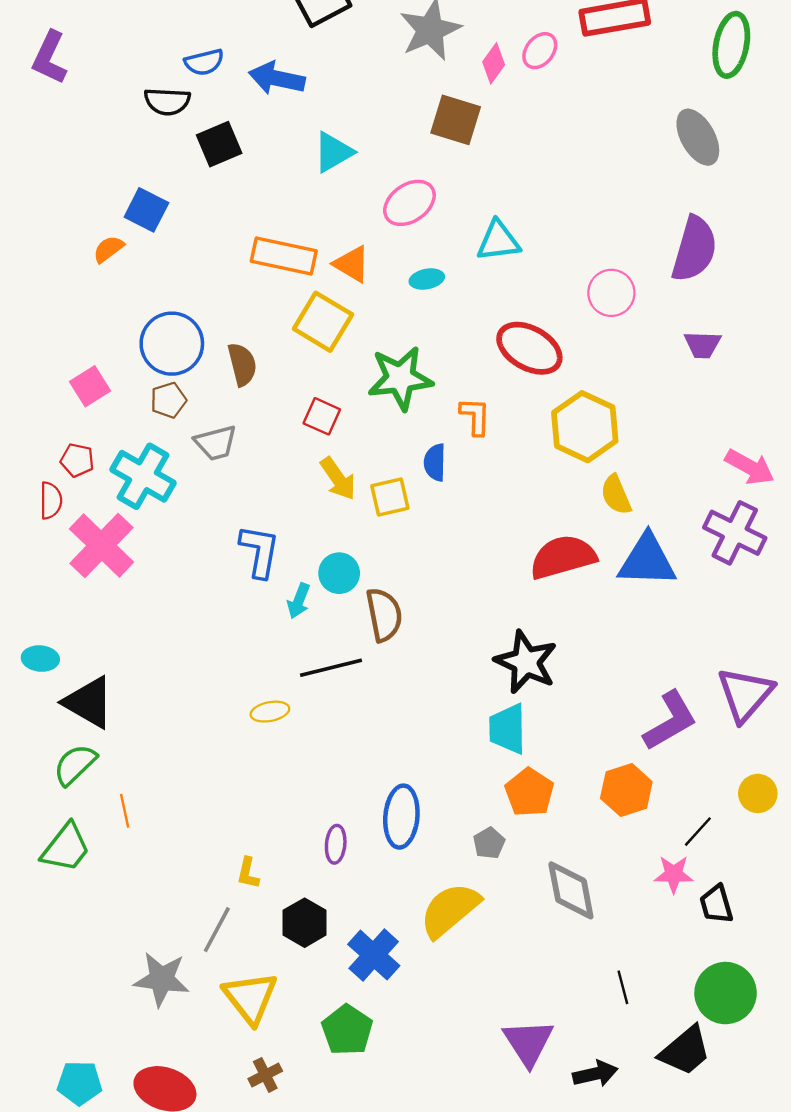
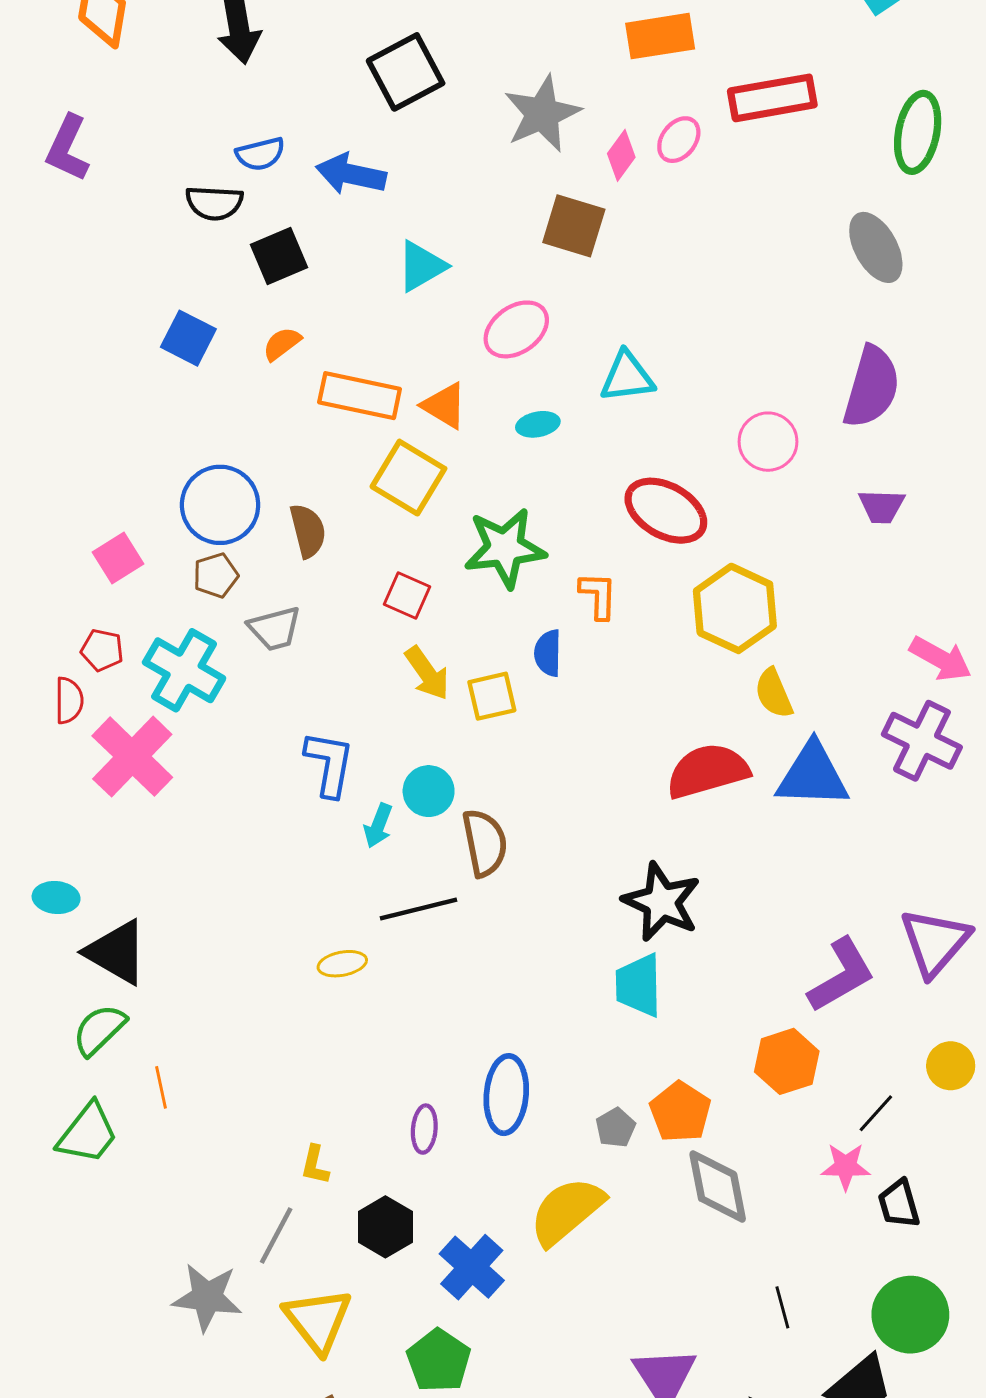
orange semicircle: (108, 249) -> (282, 344), moved
orange pentagon: (529, 792) -> (680, 1112), moved

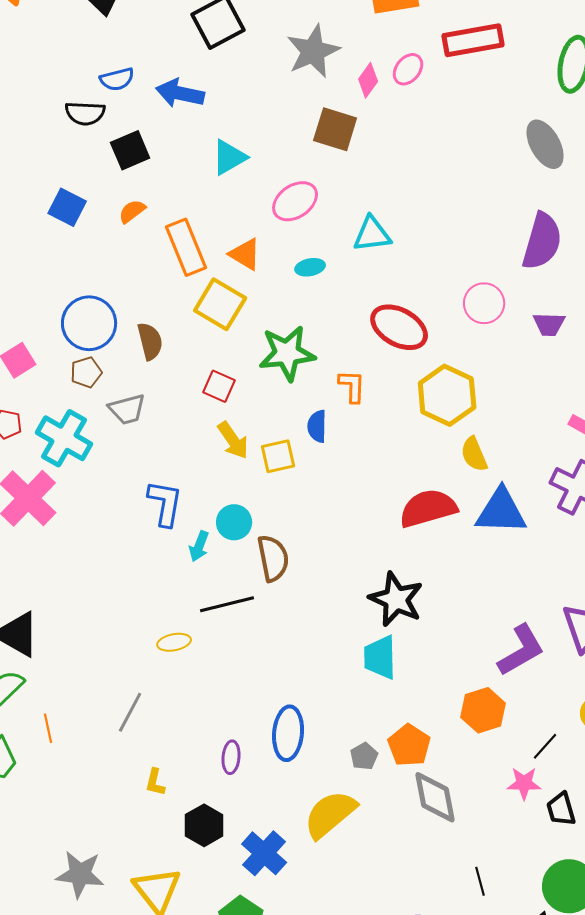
orange rectangle: (360, 396) -> (186, 247), turned 56
pink circle: (768, 442) -> (484, 303), moved
gray line: (276, 1235) -> (130, 712), moved

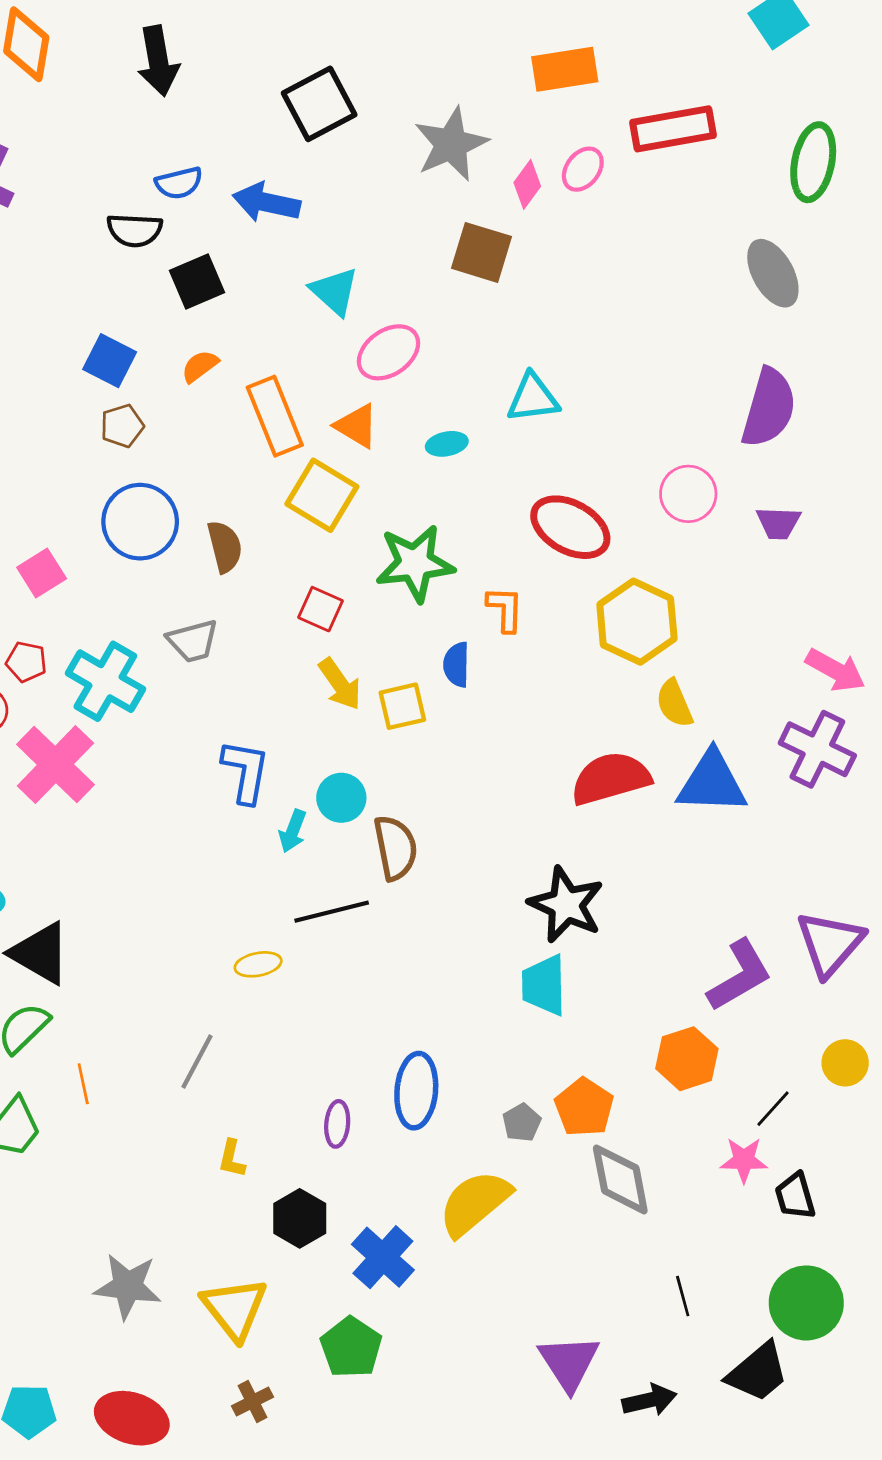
cyan triangle: (229, 157) -> (334, 291), turned -48
pink ellipse: (295, 201) -> (389, 352), moved
brown pentagon: (86, 372) -> (122, 426), moved

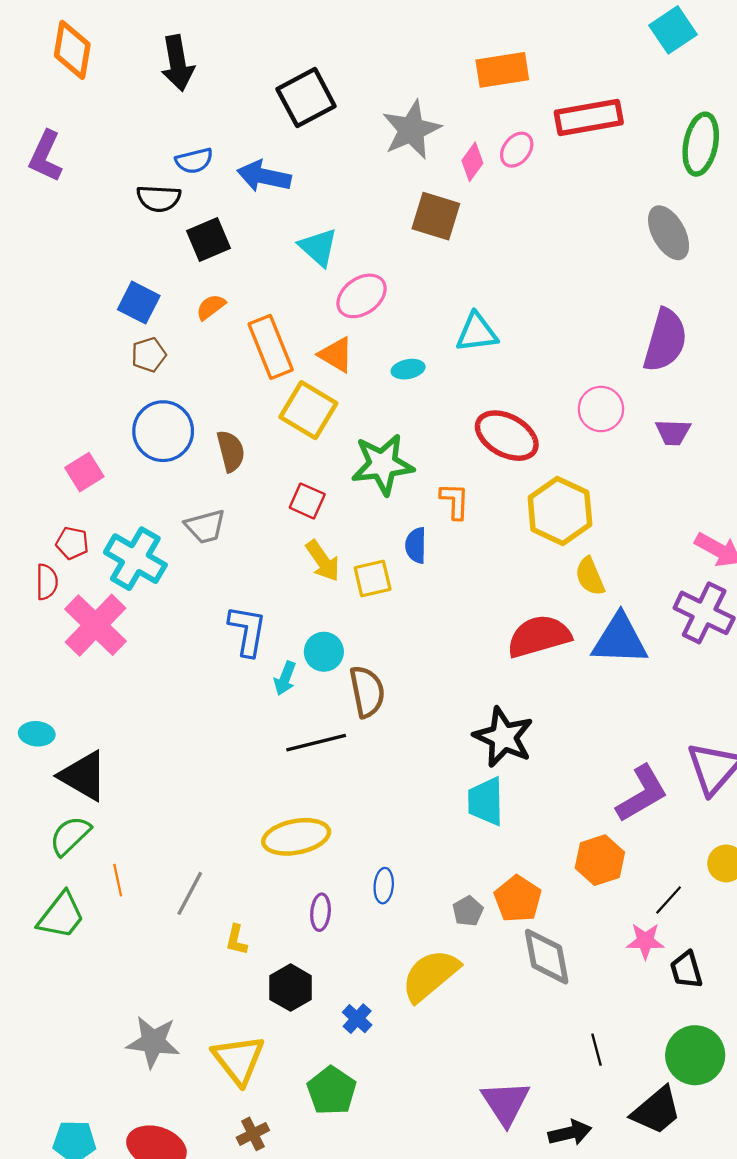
yellow ellipse: (258, 964) -> (296, 837), moved, size x1.8
gray line: (197, 1061) -> (190, 893), moved
blue ellipse: (416, 1091) -> (384, 886), size x0.6
blue cross: (383, 1257) -> (357, 1019), size x0.6

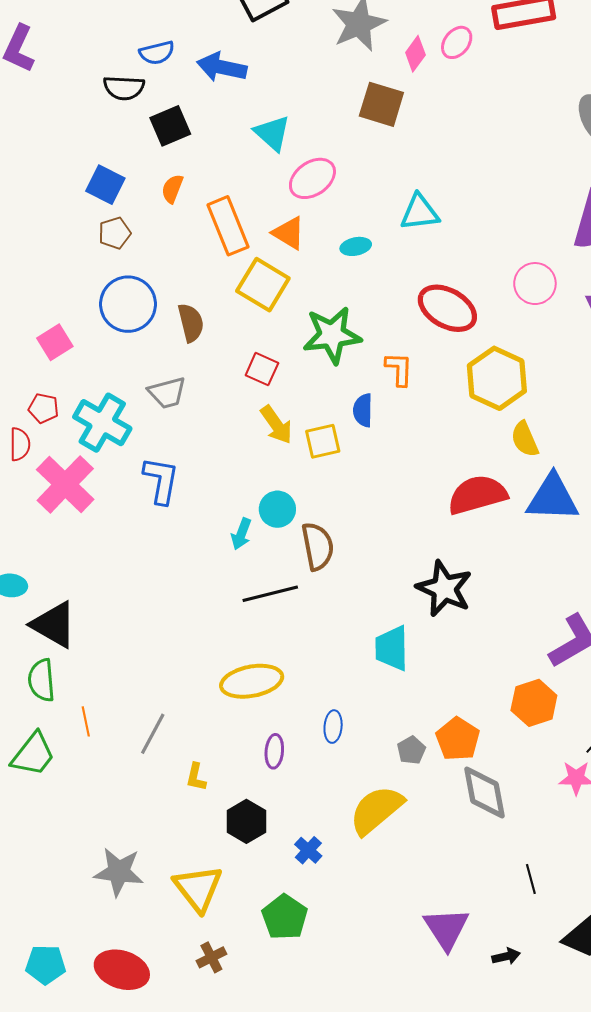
orange semicircle: (211, 307) -> (172, 189), turned -32
blue L-shape: (247, 631) -> (161, 480), moved
cyan trapezoid: (486, 801) -> (392, 648), moved
green semicircle: (70, 836) -> (41, 680), turned -51
black arrow: (570, 1133) -> (506, 956), size x0.7

